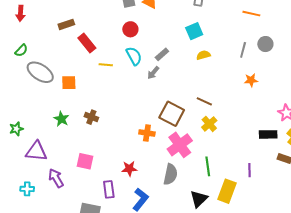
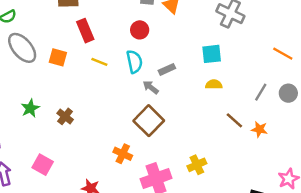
gray arrow: (153, 73) -> (151, 87), turned 72
orange square: (69, 83) -> (58, 57), moved
brown line: (204, 101) -> (234, 120), moved
brown square: (172, 114) -> (149, 121), moved

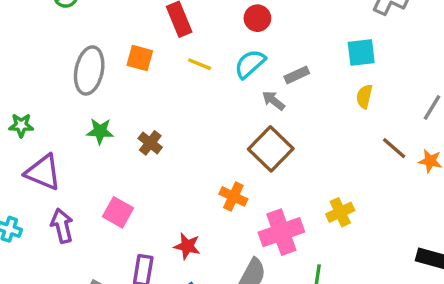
gray ellipse: (22, 48) -> (89, 70), moved, turned 52
cyan semicircle: (134, 62) -> (250, 64), turned -120
yellow semicircle: (214, 84) -> (364, 96), turned -77
green star: (30, 108) -> (100, 131), turned 30

